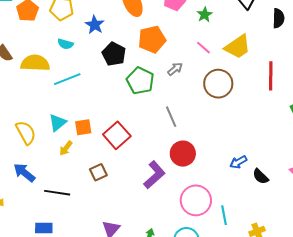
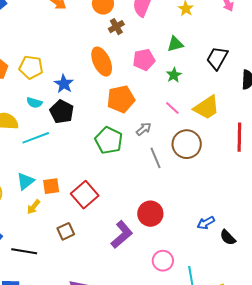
black pentagon: (114, 54) -> (62, 112), moved
gray line: (171, 117) -> (156, 158), moved
pink circle: (196, 200) -> (163, 261), size x0.7

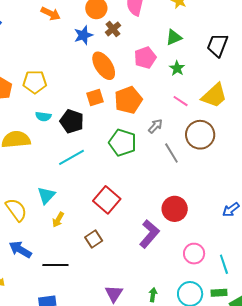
blue star: (64, 84) -> (83, 35), moved, turned 30
cyan line: (36, 138) -> (71, 157), moved
orange square: (51, 186) -> (95, 97), moved

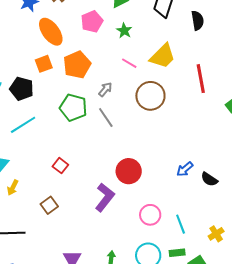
gray line: (171, 153) -> (106, 118), moved
red square: (107, 200) -> (60, 166), size x0.6

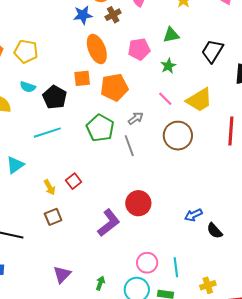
yellow arrow: (13, 188) -> (50, 187), moved, turned -70
pink circle: (150, 215) -> (147, 263), moved

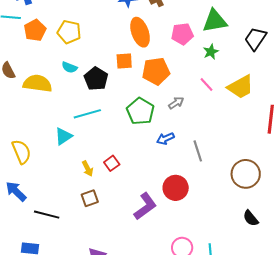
green triangle: (171, 35) -> (215, 21), size x1.5
brown circle: (178, 136) -> (246, 174), moved
gray line: (129, 146) -> (198, 151), moved
cyan triangle: (15, 165) -> (63, 136), moved
blue arrow: (193, 215) -> (165, 139), moved

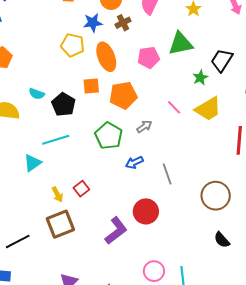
yellow pentagon: (69, 32) -> (73, 45), moved
green star: (211, 52) -> (200, 78), moved
brown square: (90, 198) -> (60, 224), size x1.6
black line: (47, 215) -> (18, 242), turned -40

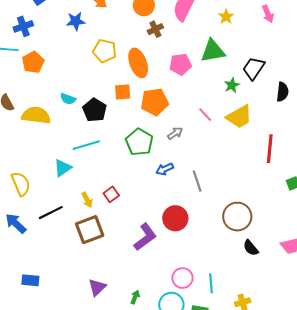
blue star: (93, 23) -> (76, 21), moved
brown circle: (216, 196) -> (237, 217), moved
black line: (18, 242) -> (51, 213), moved

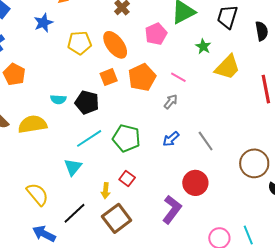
green star: (232, 85) -> (203, 46), moved
pink line: (205, 115) -> (178, 77), moved
green pentagon: (139, 142) -> (126, 138), moved
yellow arrow: (87, 200) -> (106, 191), turned 49

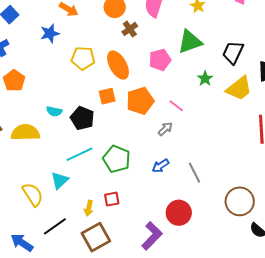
yellow trapezoid: (227, 67) -> (239, 88), moved
red square: (127, 178) -> (112, 199), turned 35
yellow semicircle: (37, 194) -> (33, 194), moved

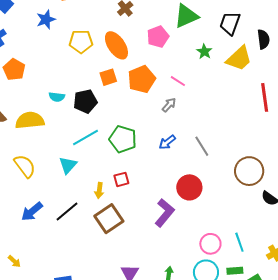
black pentagon: (82, 118) -> (85, 101), turned -30
yellow semicircle: (33, 194) -> (25, 166), moved
blue arrow: (22, 243) -> (32, 212), moved, turned -70

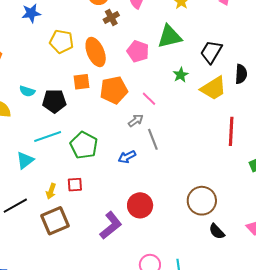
pink pentagon: (158, 37) -> (138, 51), turned 30
gray line: (202, 146) -> (153, 139), moved

